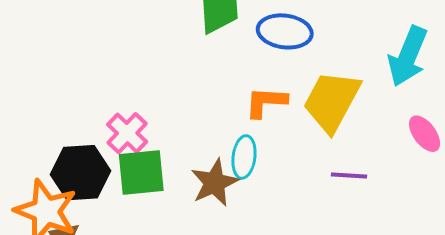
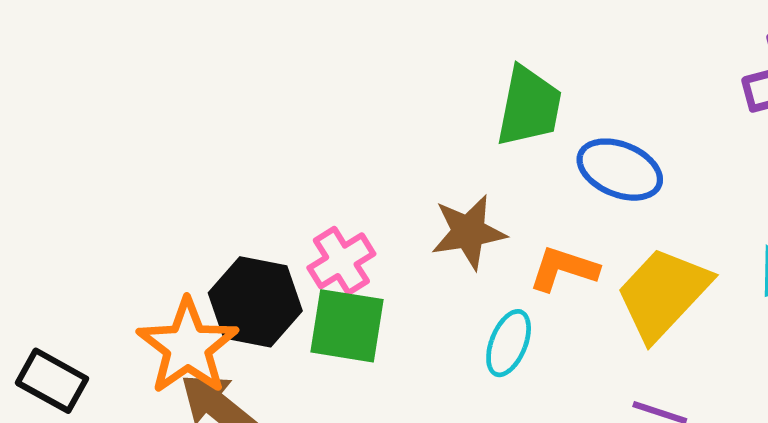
brown star: (215, 183) -> (469, 232), moved

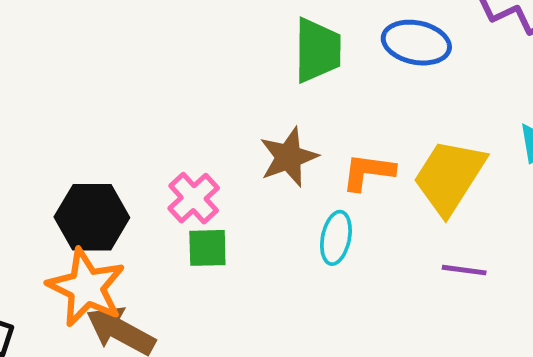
blue ellipse: (620, 170) -> (416, 43), moved
black hexagon: (255, 302) -> (92, 217), moved
green square: (347, 326) -> (207, 248), size x0.7

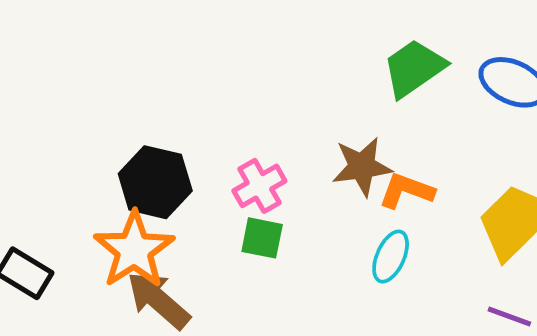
green trapezoid: (317, 50) -> (414, 68), turned -138
orange L-shape: (368, 172) -> (406, 191), moved

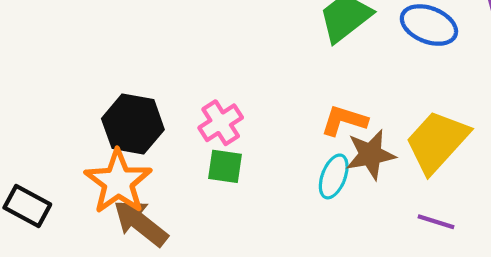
brown star: (362, 167) -> (371, 155), moved

